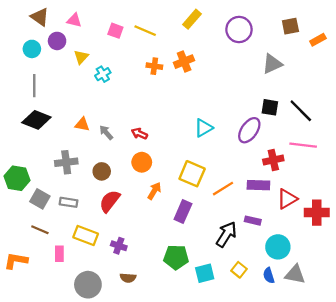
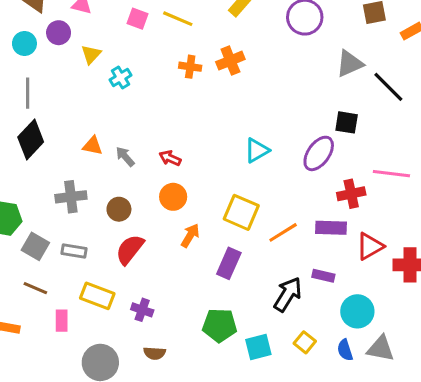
black line: (301, 111) -> (388, 87), moved
black diamond: (36, 120) -> (31, 140), turned -68

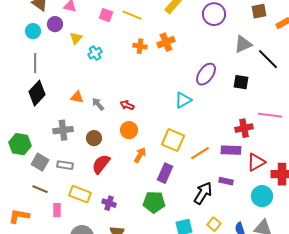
purple ellipse: (319, 153) -> (206, 74), moved
cyan circle: (357, 311) -> (262, 196), moved
green pentagon: (220, 325) -> (154, 202), moved

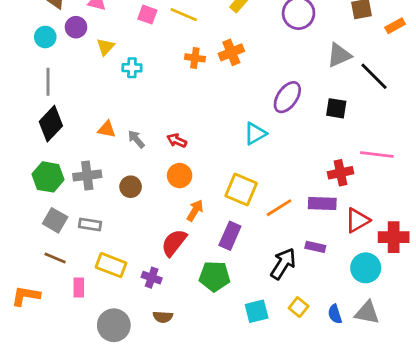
cyan cross: (95, 53) -> (132, 68), turned 32
green hexagon: (20, 144) -> (48, 177), moved
red semicircle: (101, 164) -> (174, 243), moved

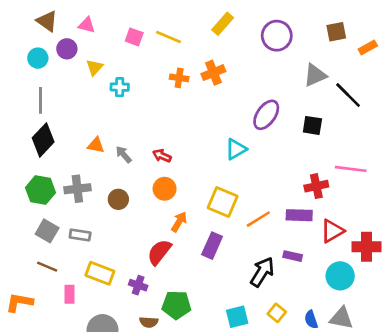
green pentagon: (215, 276) -> (176, 305), moved

